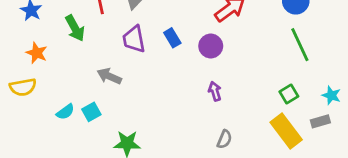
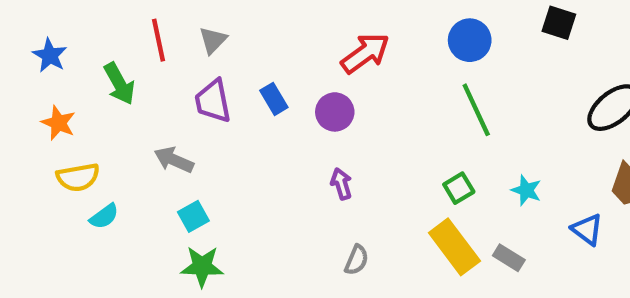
yellow semicircle: (23, 87) -> (78, 177), moved
cyan square: (91, 112) -> (193, 216), moved
gray rectangle: (320, 121) -> (509, 258), moved, turned 48

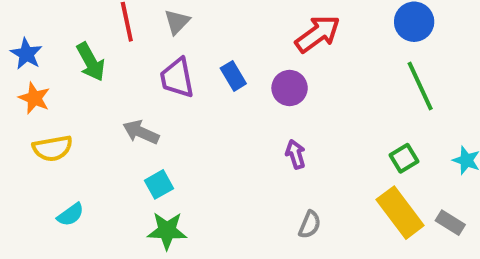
blue star: (50, 55) -> (26, 54), moved
cyan semicircle: (104, 216) -> (71, 215), moved

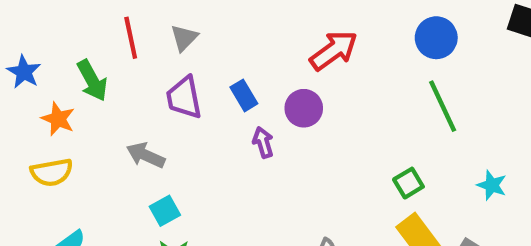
orange star: (34, 98) -> (58, 119), moved
purple arrow: (296, 154) -> (263, 142), moved
green square: (404, 158) -> (408, 183), moved

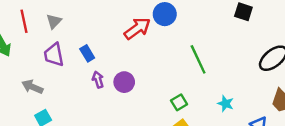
blue circle: (436, 38) -> (165, 14), moved
purple circle: (304, 108) -> (124, 82), moved

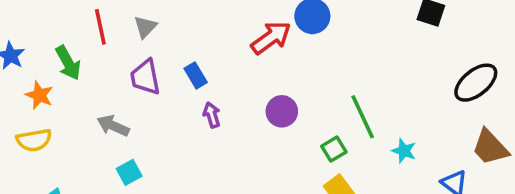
green line: (198, 59) -> (363, 117), moved
purple circle: (124, 82) -> (282, 111), moved

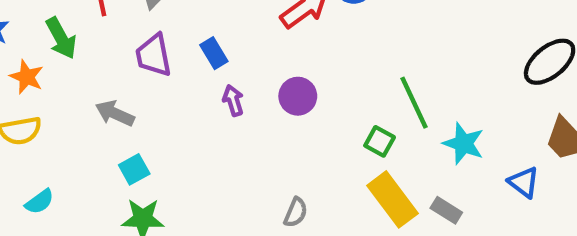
purple circle: (282, 111) -> (298, 96), moved
green square: (334, 149) -> (380, 141), turned -30
cyan star: (404, 151) -> (463, 144), size x1.4

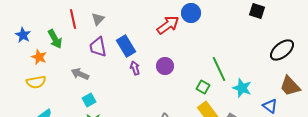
blue rectangle: (214, 53) -> (126, 46), size x1.5

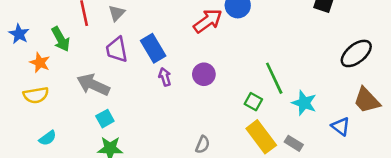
gray arrow: (80, 74) -> (93, 85), size x1.4

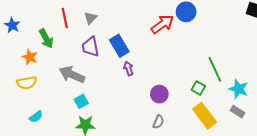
blue star: (19, 34) -> (12, 25), moved
purple circle: (204, 74) -> (159, 94), moved
gray rectangle: (294, 143) -> (237, 112), moved

